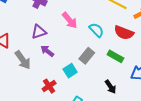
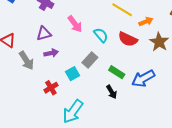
purple arrow: (47, 51) -> (51, 53), turned 128
green rectangle: (115, 56) -> (117, 72), moved

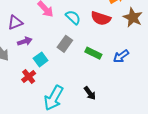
cyan square: (72, 74) -> (41, 59), moved
blue arrow: (143, 78) -> (121, 56), size x0.7
black arrow: (112, 92) -> (90, 93), moved

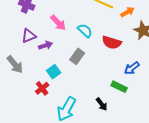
red semicircle: (101, 18) -> (112, 42), moved
purple arrow: (25, 41) -> (45, 45), moved
green rectangle: (93, 53) -> (119, 87), moved

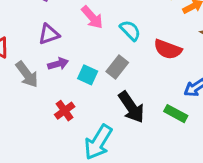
purple arrow: (45, 45) -> (58, 64), moved
cyan square: (54, 72) -> (88, 75), moved, turned -32
black arrow: (102, 104) -> (131, 107), moved, size x1.6

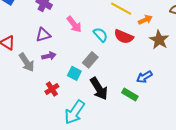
red semicircle: (168, 49) -> (124, 37), moved
cyan square: (88, 75) -> (74, 73), moved

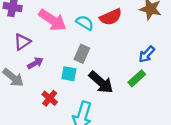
pink arrow: (74, 24) -> (53, 20), size x1.4
red semicircle: (124, 37) -> (111, 17), turned -30
green rectangle: (130, 94) -> (137, 78), turned -56

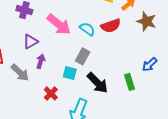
blue arrow: (147, 54) -> (150, 64), moved
purple arrow: (35, 63) -> (41, 61), turned -48
green rectangle: (137, 78) -> (130, 82), turned -70

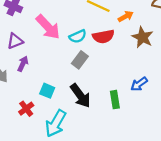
cyan semicircle: (87, 29) -> (78, 36), turned 112
gray rectangle: (83, 56) -> (80, 60), moved
cyan square: (70, 73) -> (47, 91), moved
red cross: (51, 93) -> (26, 109), moved

